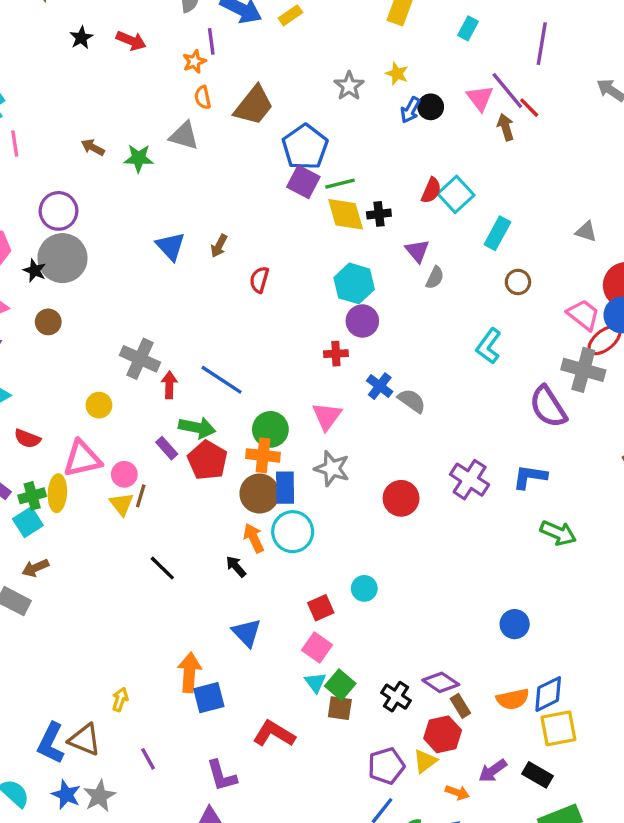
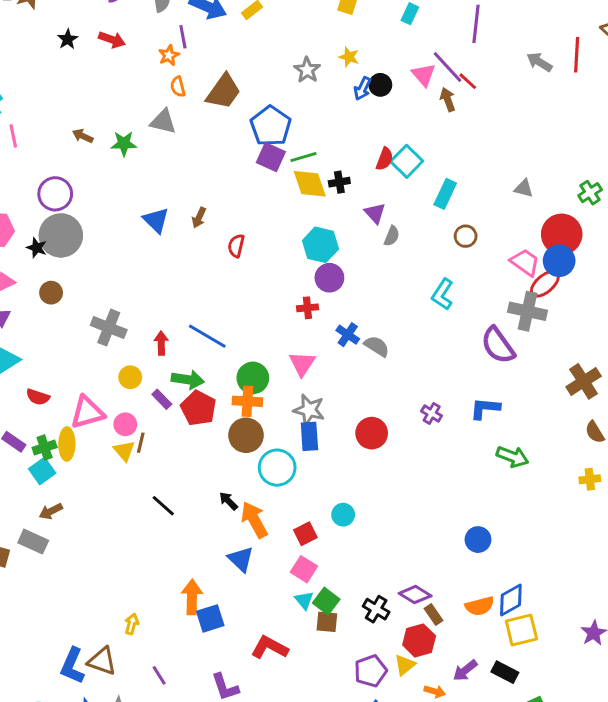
gray cross: (140, 359) -> (109, 328), moved
yellow circle: (99, 405) -> (130, 377), moved
purple cross: (470, 480) -> (432, 413), size x0.6
blue rectangle: (285, 488) -> (309, 436), moved
orange arrow: (254, 538) -> (254, 520), moved, size x1.4

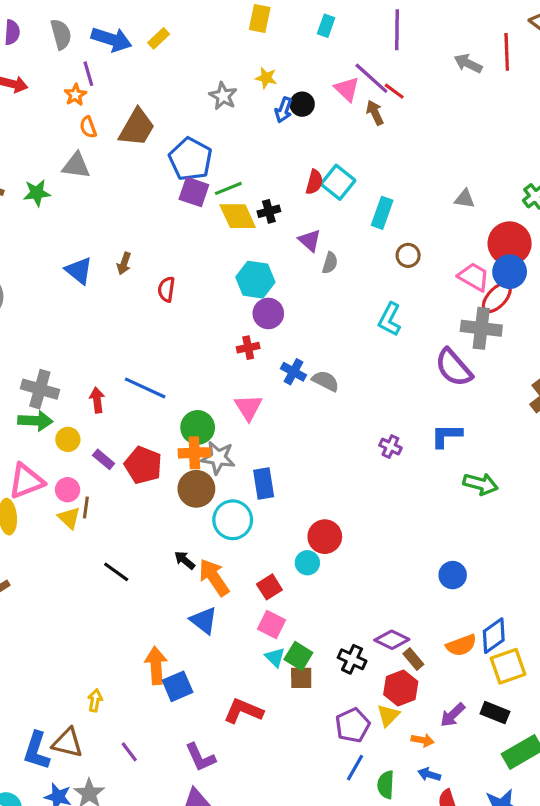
green arrow: (188, 380) -> (35, 421), moved
gray star: (309, 410) -> (218, 458), moved
red circle: (372, 433) -> (325, 537), moved

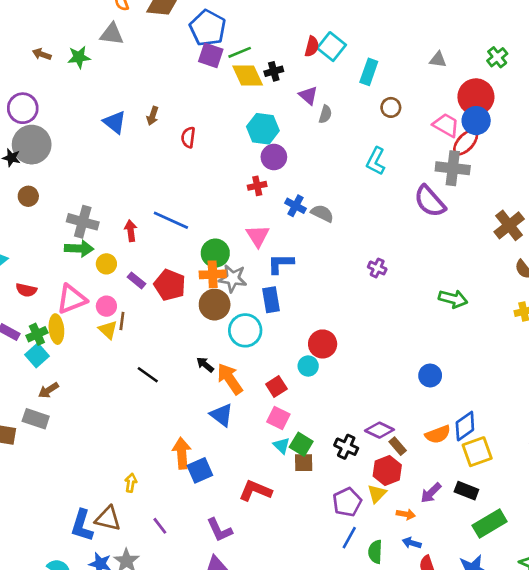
blue L-shape: (446, 436) -> (281, 263), moved

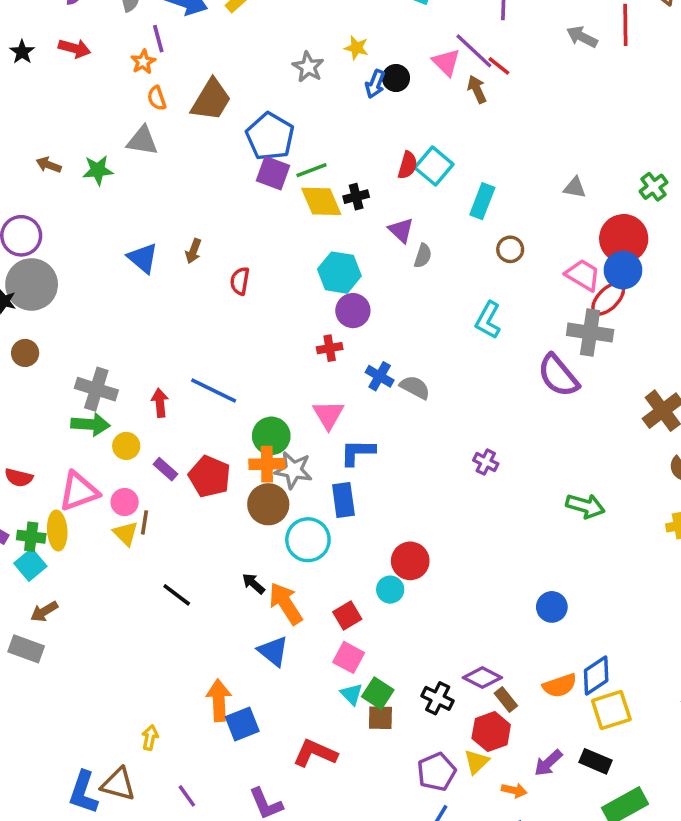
green cross: (37, 334) -> (31, 537), turned 30

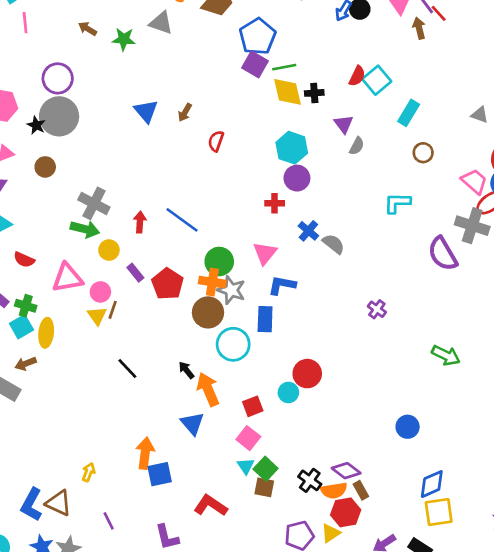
cyan L-shape: (488, 320) -> (397, 203), turned 52
yellow ellipse: (57, 531) -> (46, 333), moved
orange semicircle: (560, 685) -> (334, 491), moved

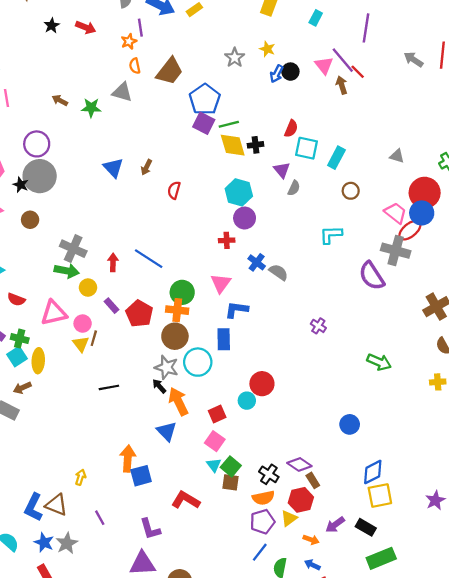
cyan square: (377, 80) -> (307, 148), moved, turned -35
gray star: (231, 290) -> (167, 367), moved
black line: (127, 368) -> (109, 387), turned -54
orange semicircle: (334, 491) -> (263, 498), moved

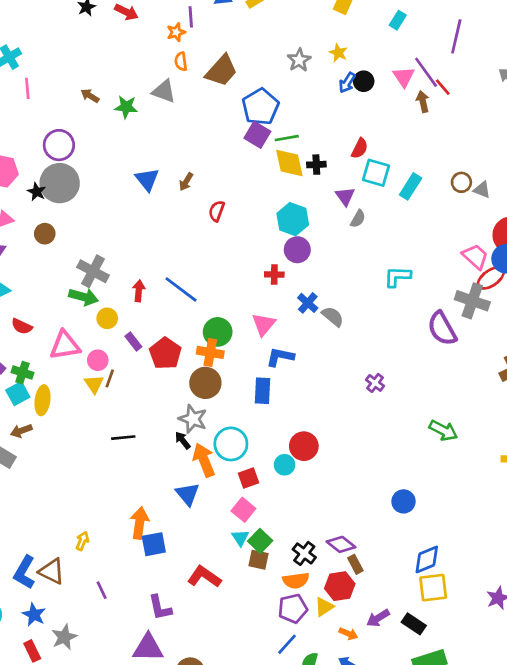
brown circle: (351, 191) -> (461, 182), moved
cyan circle: (198, 362) -> (231, 444), moved
gray star: (67, 543) -> (64, 637), moved

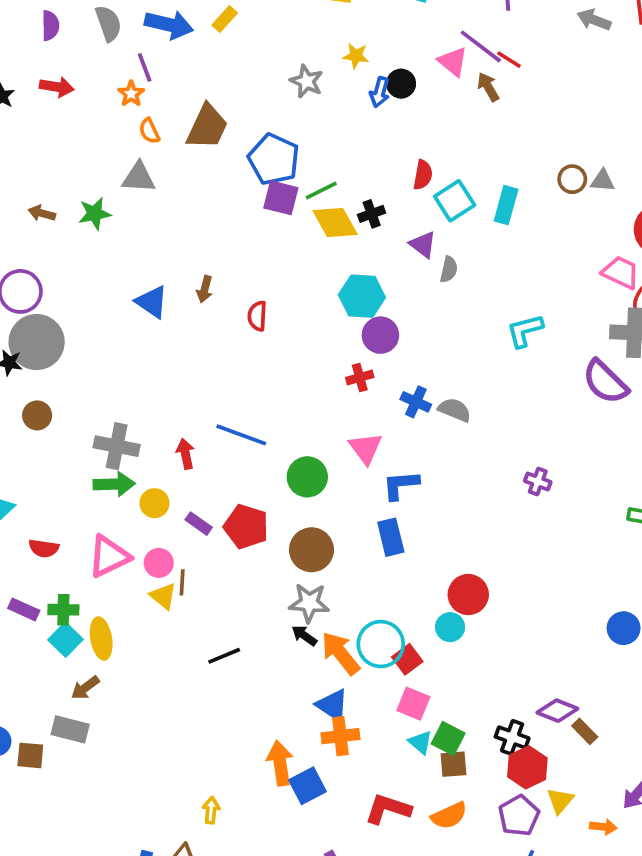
cyan square: (376, 173) -> (455, 201), turned -32
orange cross: (210, 352) -> (340, 736), moved
cyan circle: (231, 444) -> (381, 644), moved
orange semicircle: (296, 581) -> (449, 816), moved
red hexagon: (340, 586) -> (527, 767), moved

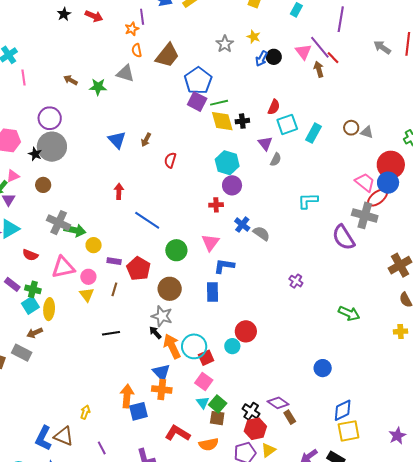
gray cross: (117, 446) -> (59, 223), moved
red arrow: (185, 454) -> (119, 191), moved
purple rectangle: (199, 524) -> (114, 261), turned -40
brown line: (182, 582) -> (114, 289), moved

